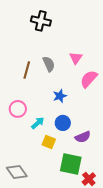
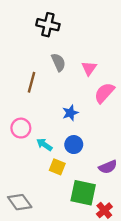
gray semicircle: (49, 64) -> (58, 62), moved
cyan arrow: (38, 123) -> (44, 145), turned -104
purple semicircle: (83, 137) -> (108, 167), moved

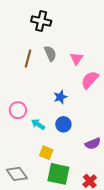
brown line: (31, 82) -> (28, 59), moved
yellow square: (57, 167) -> (46, 153), moved
green square: (83, 193) -> (58, 174), moved

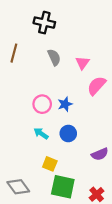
brown line: (28, 59) -> (14, 53), moved
pink circle: (18, 110) -> (42, 104), moved

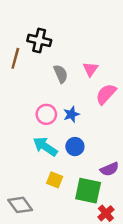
black cross: (44, 23) -> (39, 40), moved
gray semicircle: (54, 57) -> (61, 74), moved
cyan arrow: (41, 133) -> (45, 147), size x1.5
green square: (63, 187) -> (88, 191), moved

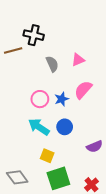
brown line: (15, 58) -> (13, 51), turned 60
pink triangle: (90, 69) -> (78, 60), turned 32
pink semicircle: (106, 94) -> (83, 90), moved
green square: (88, 191) -> (58, 178), moved, turned -30

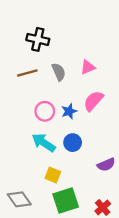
brown line: (13, 51) -> (27, 73), moved

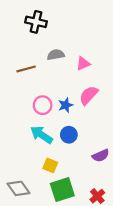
black cross: (38, 39) -> (36, 22), moved
gray semicircle: (59, 72) -> (56, 55), moved, turned -77

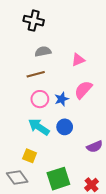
gray semicircle: (56, 55) -> (43, 52), moved
brown line: (26, 69) -> (36, 74), moved
yellow square: (50, 165) -> (30, 156), moved

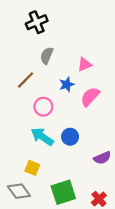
black cross: (34, 21) -> (37, 22), turned -36
gray semicircle: (43, 52) -> (47, 56), turned -56
brown line: (36, 74) -> (26, 80), moved, turned -30
blue star: (62, 99) -> (67, 84), moved

